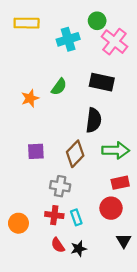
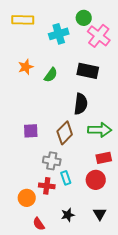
orange star: (30, 98) -> (26, 67), moved
cyan rectangle: (76, 217) -> (66, 178), moved
orange circle: (18, 223) -> (27, 198), moved
black triangle: (124, 241) -> (100, 214), moved
red semicircle: (58, 245) -> (39, 224), moved

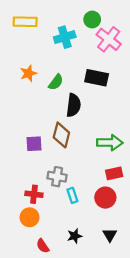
black semicircle: (81, 104) -> (73, 105), moved
brown diamond: (65, 133) -> (61, 135), moved, turned -30
red cross: (47, 186) -> (34, 194), moved

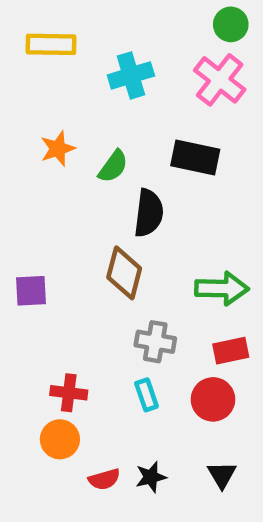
green circle: (92, 20) -> (231, 24), moved
purple square: (34, 144) -> (31, 291), moved
gray cross: (57, 177) -> (155, 342), moved
red semicircle: (43, 246) -> (104, 479), moved, turned -72

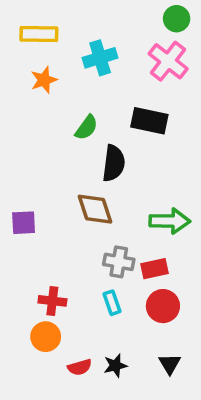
orange star: (58, 149) -> (44, 80), moved
brown diamond: (124, 273) -> (95, 209), turned -33
red rectangle: (231, 351) -> (154, 269), moved

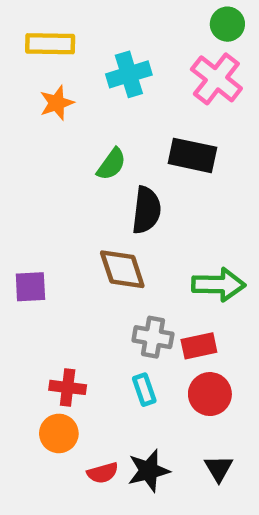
black star: (115, 366) -> (149, 471), size x1.4

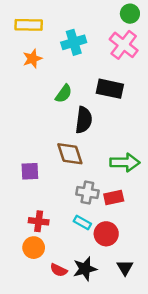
purple square: (30, 287) -> (30, 171), moved
cyan rectangle: (144, 390) -> (82, 223), turned -42
red circle: (210, 394) -> (106, 234), moved
red semicircle: (103, 473) -> (59, 270), turned 42

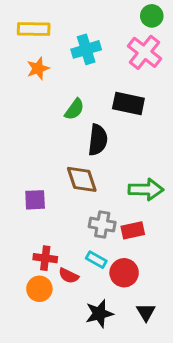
red semicircle: (59, 270) -> (69, 276), moved

